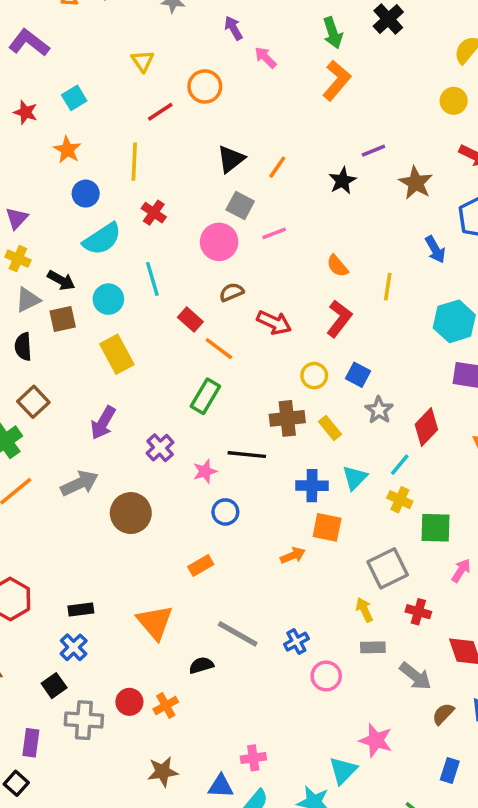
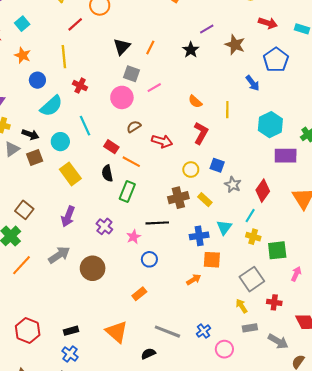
black semicircle: (23, 347) -> (107, 173), moved

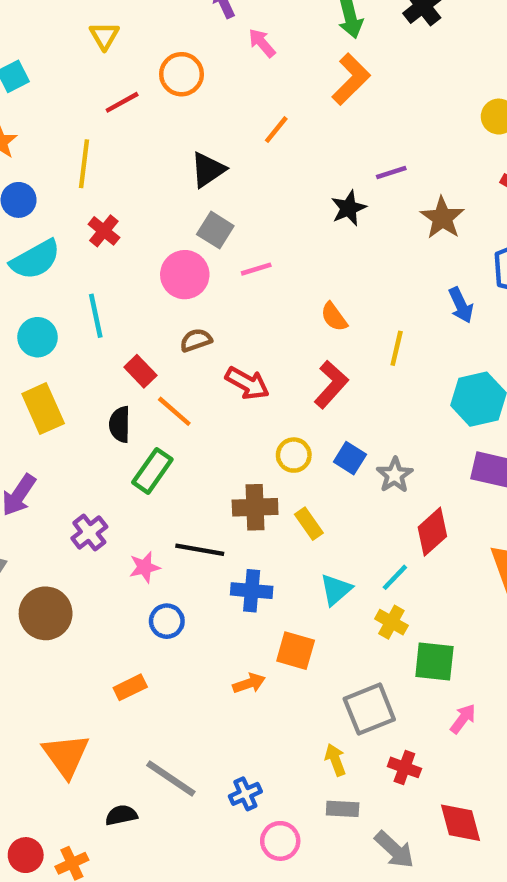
orange line: (150, 47) -> (276, 130), moved
gray star: (233, 185) -> (395, 475), moved
blue cross: (199, 236) -> (252, 591), moved

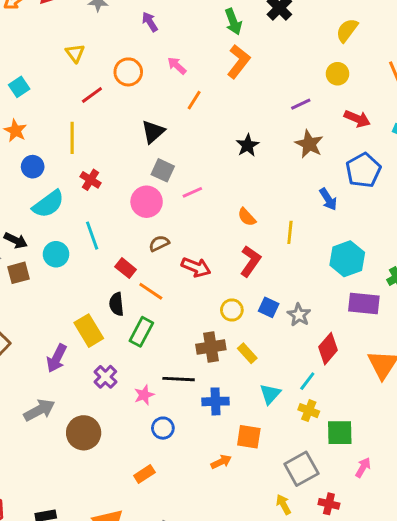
pink arrow: (262, 43) -> (177, 66), moved
purple line: (391, 173) -> (301, 104), moved
yellow rectangle: (43, 409) -> (89, 331), moved

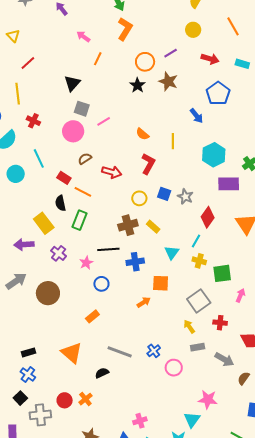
orange circle: (128, 72) -> (145, 62), moved
brown star: (309, 144) -> (168, 81), moved
purple arrow: (57, 358) -> (24, 244), turned 66

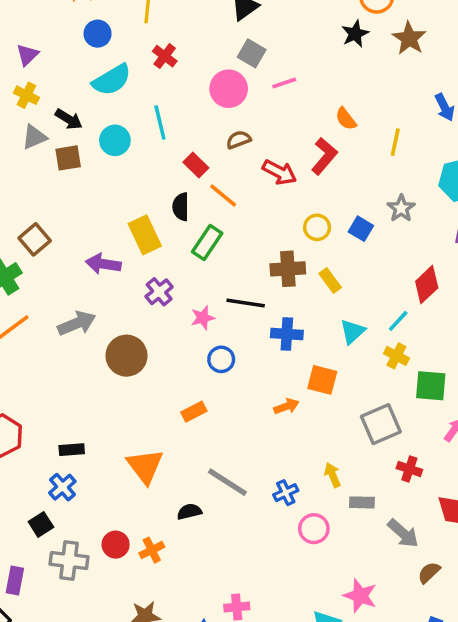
red L-shape: (148, 164) -> (324, 156), moved
gray star: (185, 197) -> (401, 208), moved
yellow arrow: (189, 327) -> (333, 475), moved

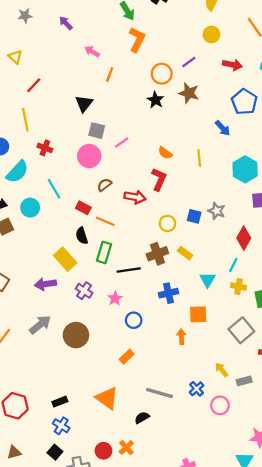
gray star: (401, 208) -> (217, 211), moved
black line: (246, 303) -> (129, 270), moved
orange arrow: (286, 406) -> (181, 337), turned -56

